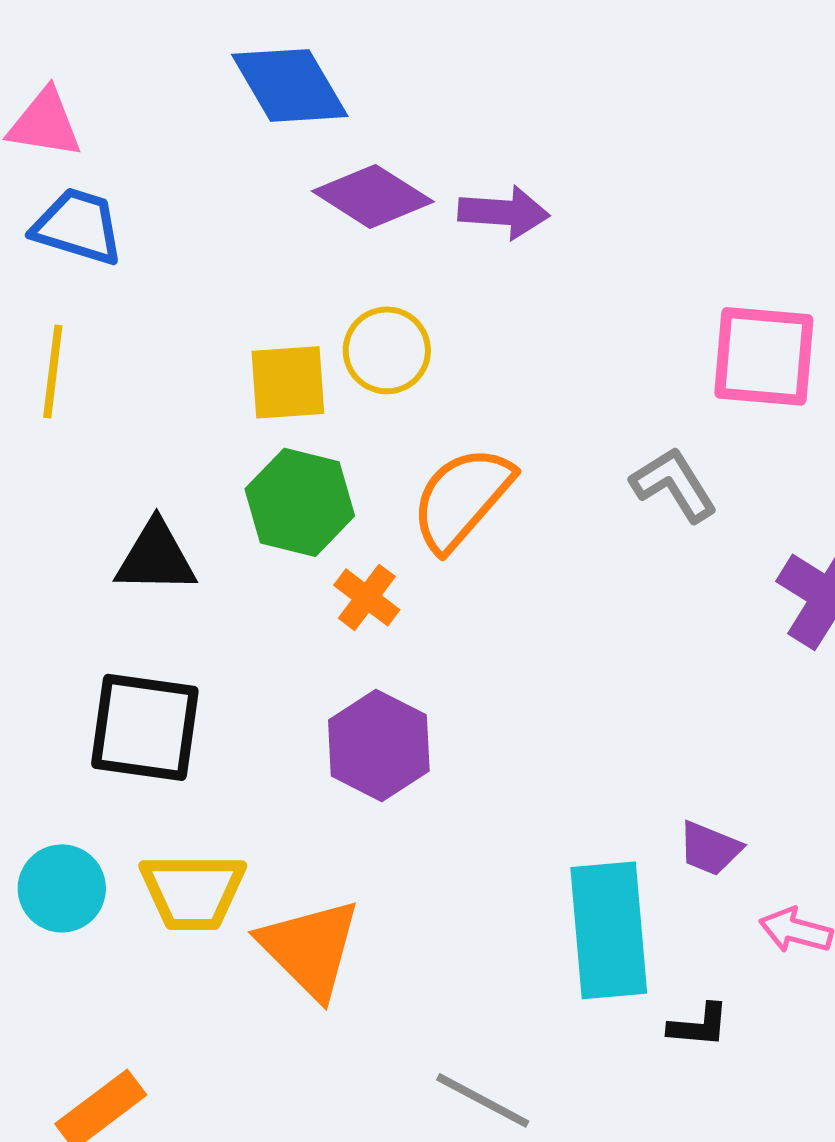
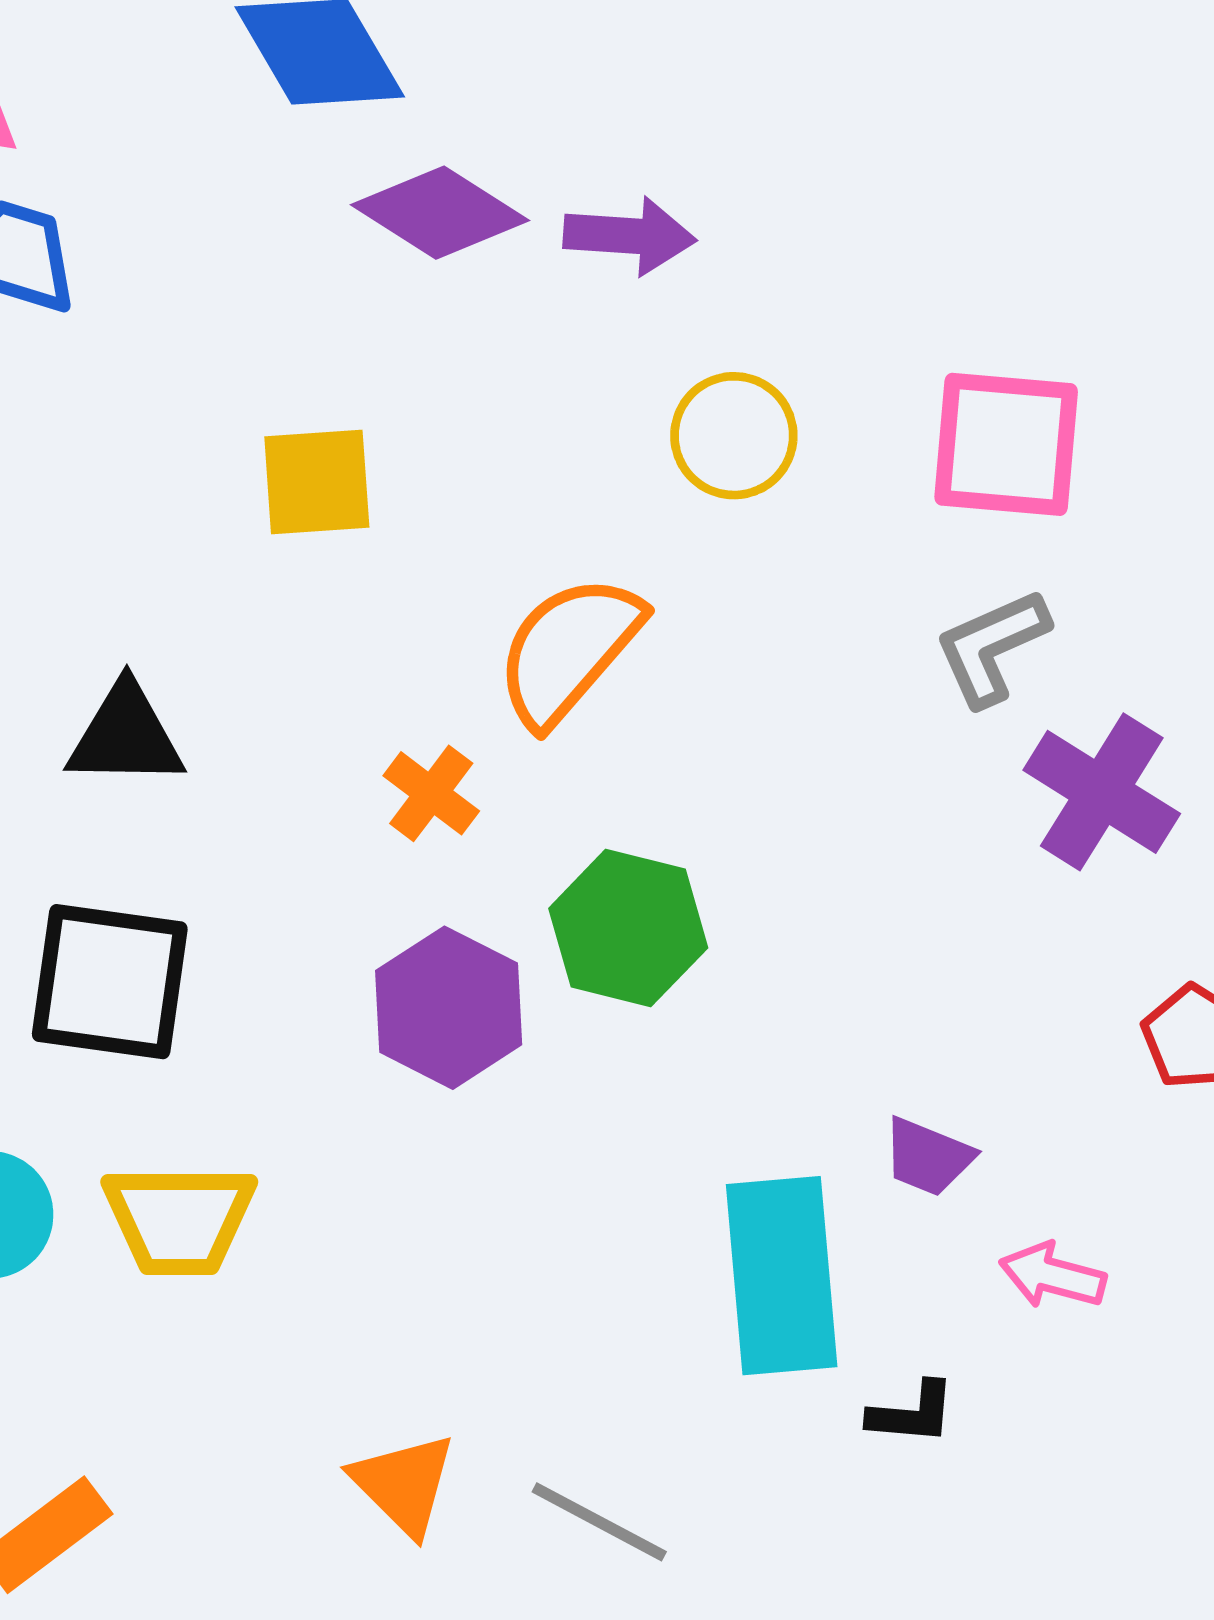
yellow circle: (387, 350) -> (734, 436), moved
gray L-shape: (674, 484) -> (992, 647), moved, turned -82
green hexagon: (300, 502) -> (628, 928), moved
orange triangle: (310, 948) -> (404, 1484), moved, size x0.7

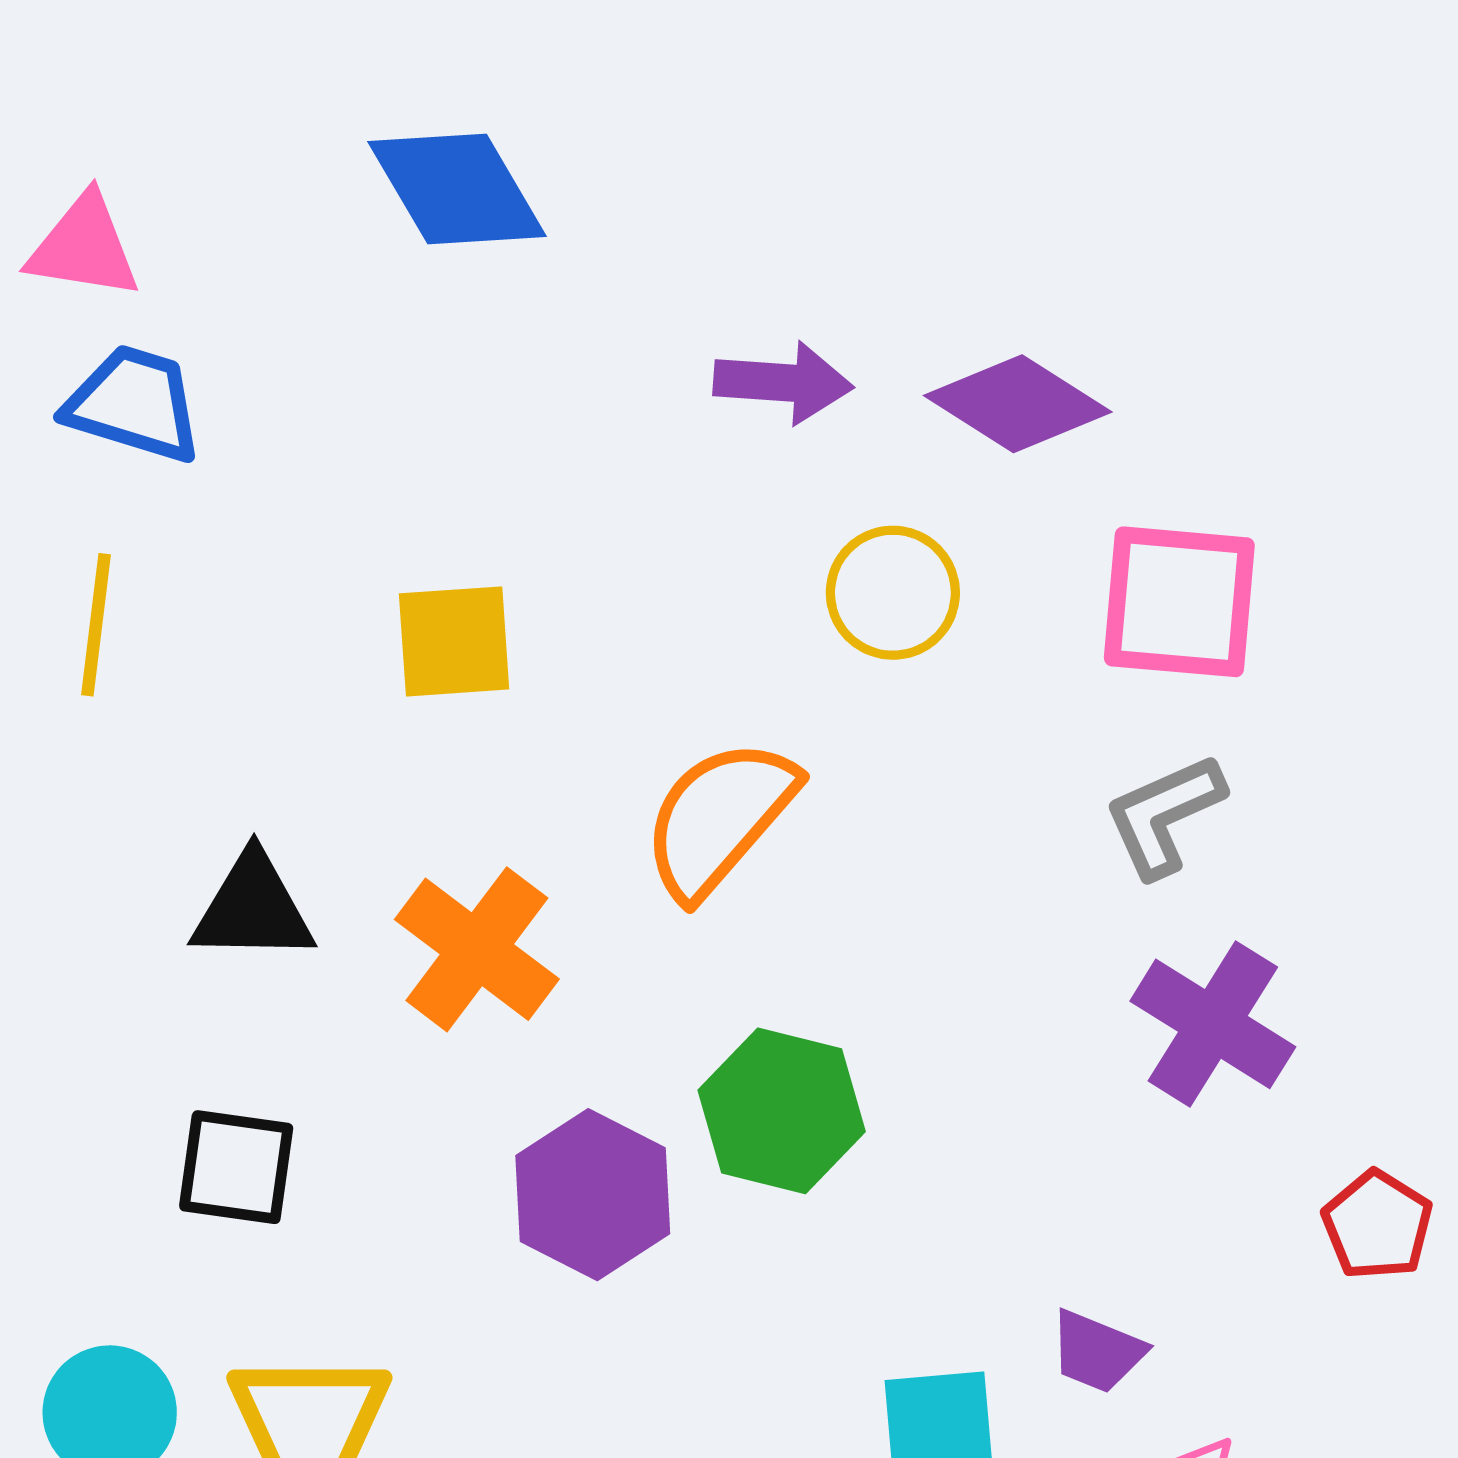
purple diamond: (440, 213) -> (1018, 404), moved
purple cross: (1102, 792) -> (1213, 1024), moved
orange cross: (431, 793) -> (477, 949), moved, size x1.6
black square: (110, 982) -> (236, 1167), size x0.7

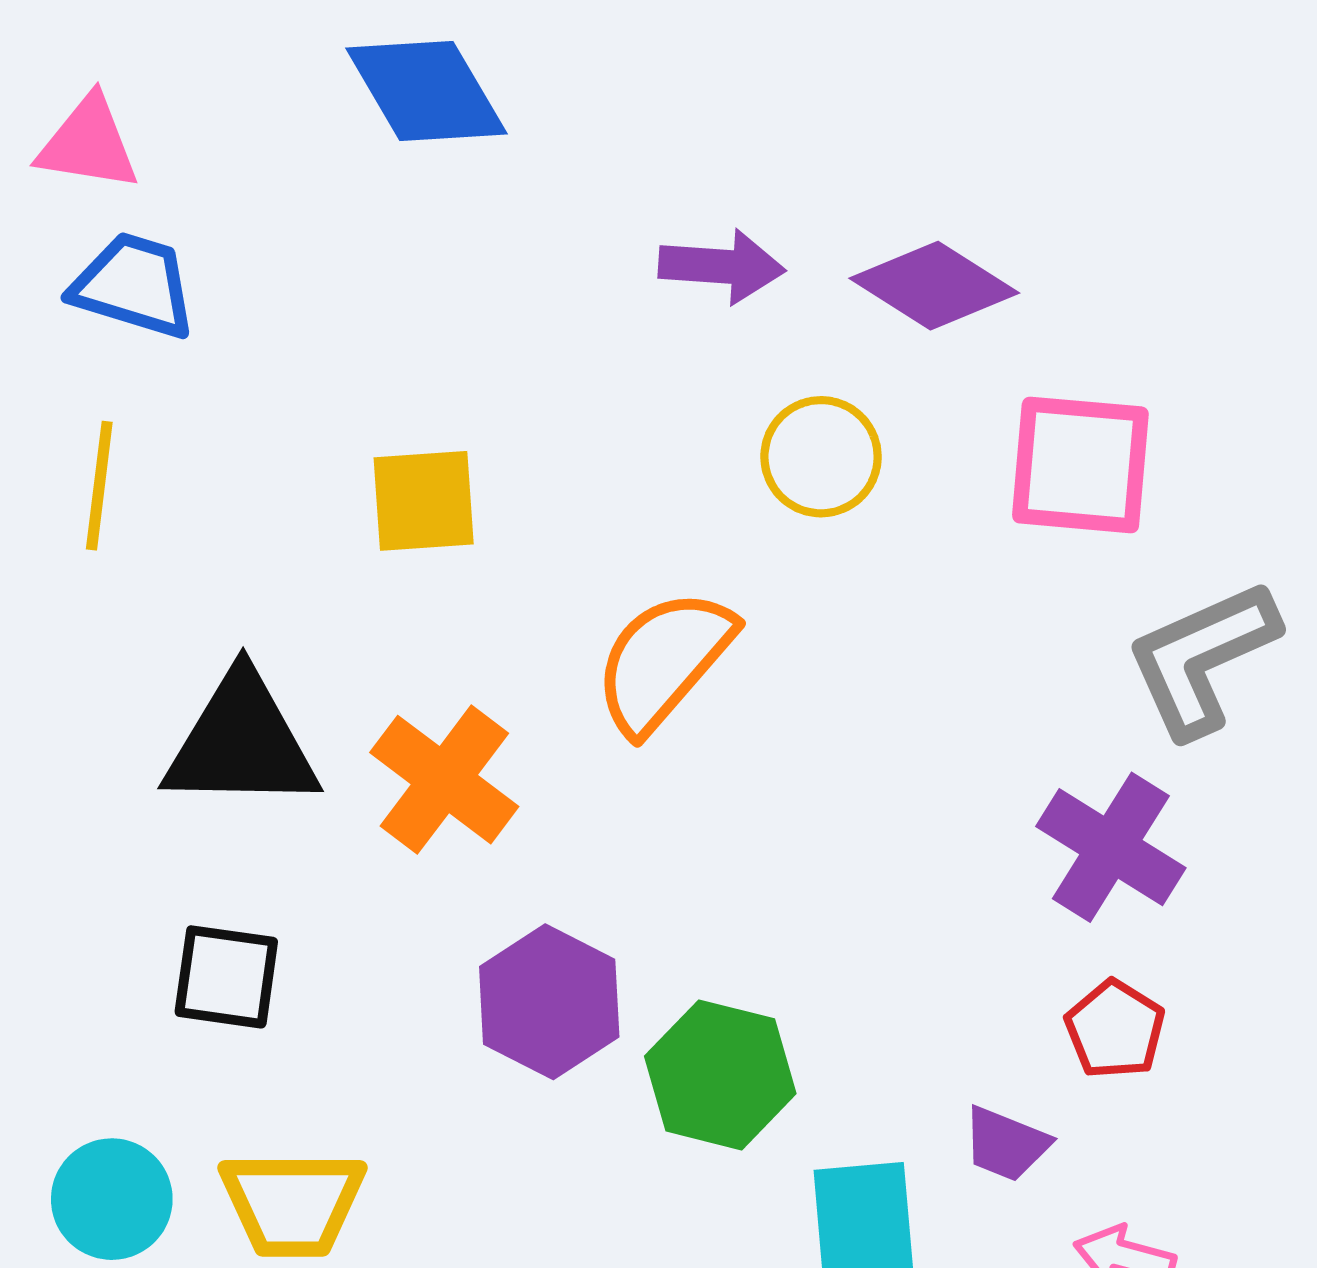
gray L-shape: (1164, 815) -> (1202, 658), moved, size x1.4
black triangle: (253, 908) -> (241, 742), size x1.4
green hexagon: (782, 1111) -> (720, 1075), moved
red pentagon: (1377, 1225) -> (1115, 1029), moved

